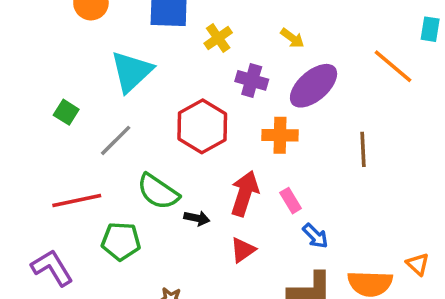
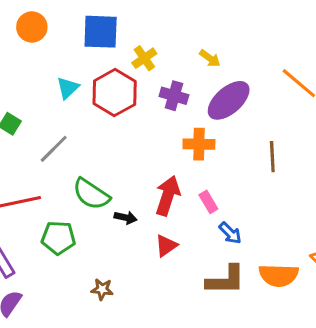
cyan triangle: (132, 72) -> (68, 88), size x0.6
red hexagon: (202, 126) -> (115, 93), moved

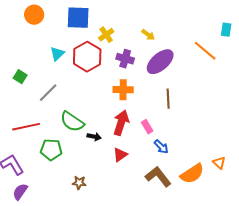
orange cross: (199, 144) -> (123, 90), moved
brown line: (272, 157) -> (168, 99), moved
orange semicircle: (279, 275) -> (192, 174), turned -35
brown L-shape: (225, 280) -> (158, 177), turned -128

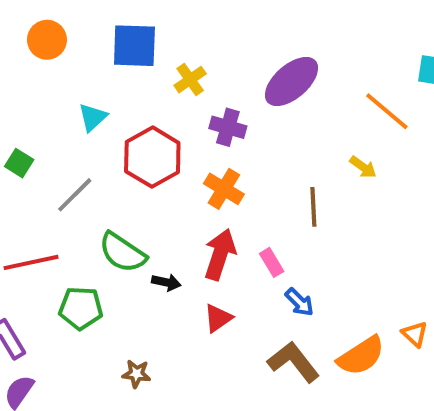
yellow arrow: (148, 35) -> (363, 167), moved
red hexagon: (87, 57) -> (152, 157), moved
purple ellipse: (160, 62) -> (291, 82), moved
orange cross: (123, 90) -> (224, 189), turned 30

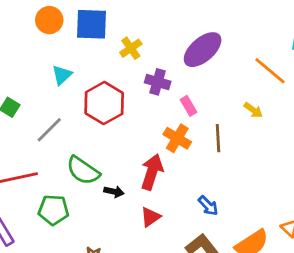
orange circle: (47, 40) -> (49, 20), moved
orange cross: (224, 189) -> (177, 138), moved
pink rectangle: (272, 262) -> (188, 106), moved

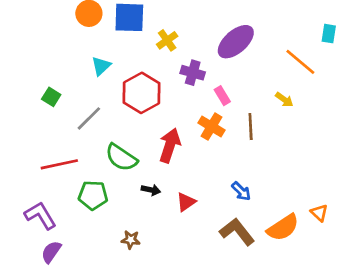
red arrow: (152, 172) -> (170, 145), moved
black arrow: (114, 192) -> (151, 190), moved

